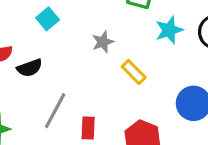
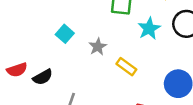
cyan square: (48, 19) -> (65, 34), moved

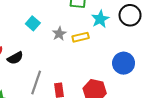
yellow rectangle: (126, 67) -> (81, 37), moved, turned -49

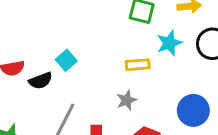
cyan square: (33, 23) -> (66, 60), moved
gray star: (59, 34) -> (127, 100), moved

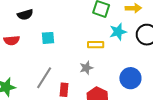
cyan square: (66, 60) -> (48, 38), turned 32
black semicircle: (41, 81) -> (25, 15), moved

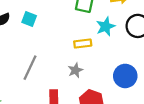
cyan square: (48, 38) -> (29, 19), moved, turned 32
gray line: (44, 78) -> (30, 68), moved

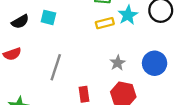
yellow rectangle: (83, 44) -> (105, 23), moved
gray star: (75, 70) -> (118, 63), moved

